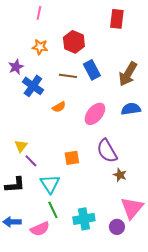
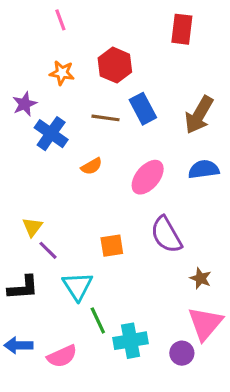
pink line: (39, 13) -> (60, 20), turned -32
brown star: (120, 175) -> (201, 278), moved
green line: (53, 210) -> (98, 320), moved

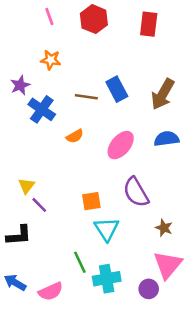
red hexagon: (115, 65) -> (94, 19), moved
cyan triangle: (78, 286) -> (107, 229), moved
blue arrow: (18, 345) -> (15, 283), turned 30

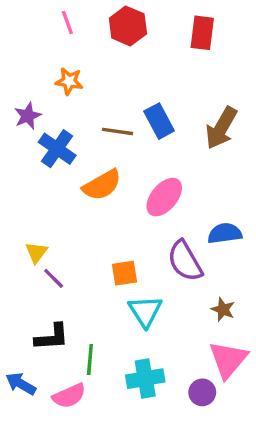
orange semicircle: (75, 136) -> (102, 185), size x1.6
blue semicircle: (166, 139) -> (225, 233), moved
black L-shape: (19, 235) -> (52, 337), moved
green line: (80, 262) -> (90, 360), moved, turned 30

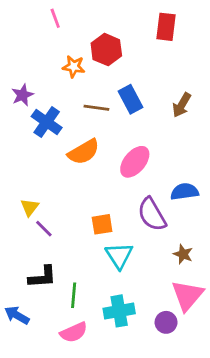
red hexagon: (128, 26) -> (106, 50), moved
orange star: (69, 81) -> (74, 67), moved
brown arrow: (221, 128) -> (182, 105), size x0.7
pink semicircle: (69, 396) -> (74, 332), moved

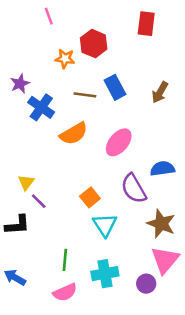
orange square: (102, 224) -> (90, 197), turned -30
brown star: (183, 254) -> (161, 224), size x1.6
black L-shape: (42, 277) -> (17, 225), moved

